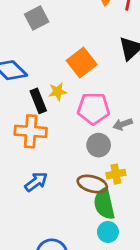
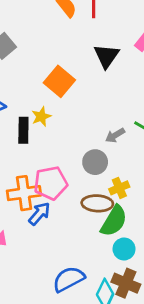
black rectangle: (38, 101) -> (23, 130), turned 35
pink pentagon: (93, 108) -> (51, 183), moved
orange cross: (31, 131) -> (24, 193), moved
green semicircle: (104, 204) -> (114, 221), turned -124

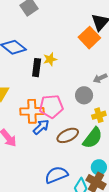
orange square: (59, 81) -> (89, 38), moved
brown ellipse: (97, 203) -> (68, 135), moved, turned -35
cyan circle: (124, 249) -> (99, 167), moved

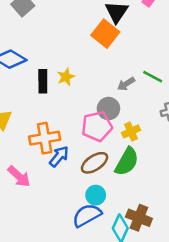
yellow star: (50, 59) -> (66, 77), moved
pink pentagon: (51, 106) -> (97, 126), moved
cyan circle: (99, 167) -> (96, 195), moved

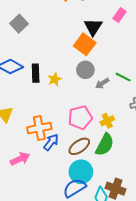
black rectangle: (43, 81) -> (36, 73), moved
gray circle: (108, 109) -> (85, 70), moved
pink arrow: (19, 176) -> (20, 159), turned -66
cyan circle: (96, 195) -> (81, 172), size x1.5

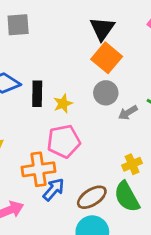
gray square: (19, 24) -> (18, 25), turned 36
black triangle: (93, 27) -> (102, 29), moved
pink pentagon: (80, 118) -> (64, 141), moved
green semicircle: (105, 145) -> (127, 197), turned 120

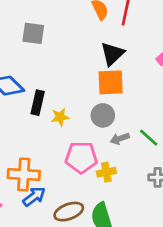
orange square: (107, 58) -> (111, 82), turned 36
pink pentagon: (64, 141) -> (81, 157), moved
yellow cross: (132, 164) -> (106, 172), moved

